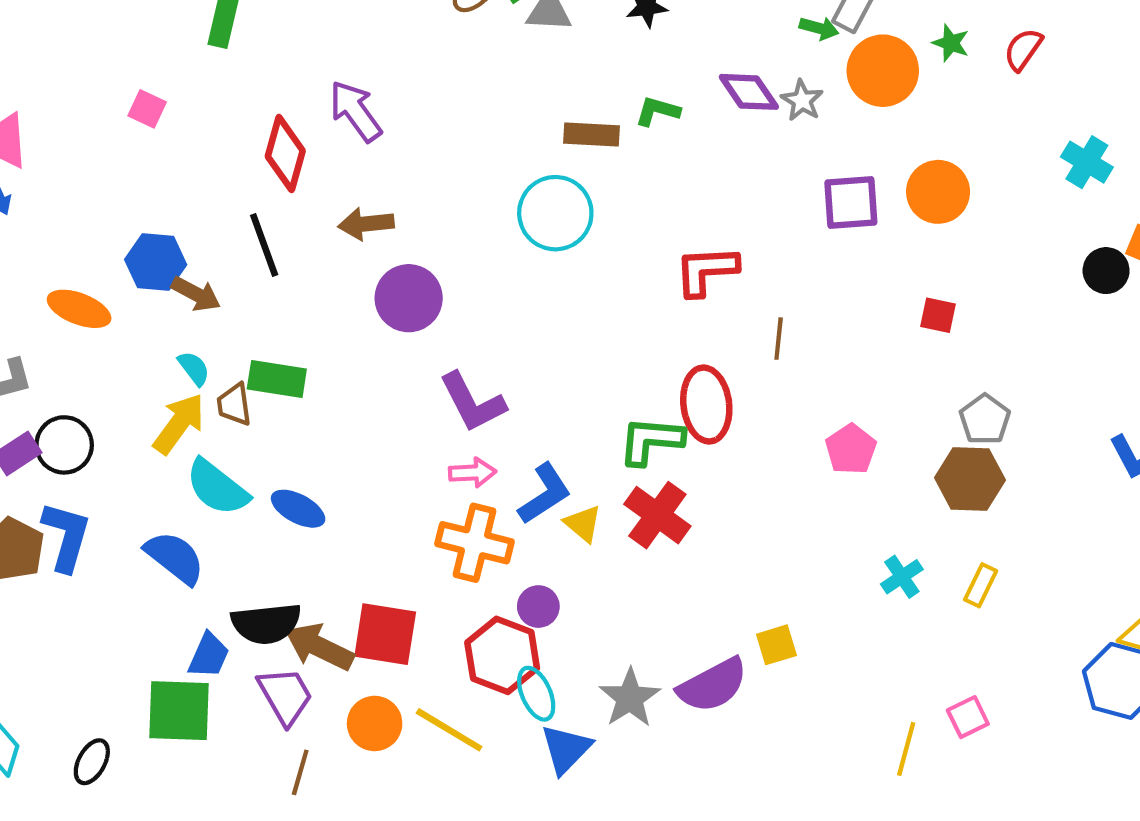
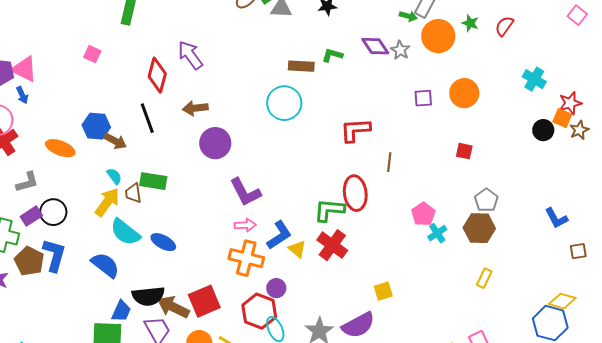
purple square: (851, 203) -> (423, 98), size x0.7
cyan cross: (902, 577) -> (437, 233), moved
red square: (385, 634) -> (204, 301), turned -32
yellow square: (776, 645) -> (383, 291), moved

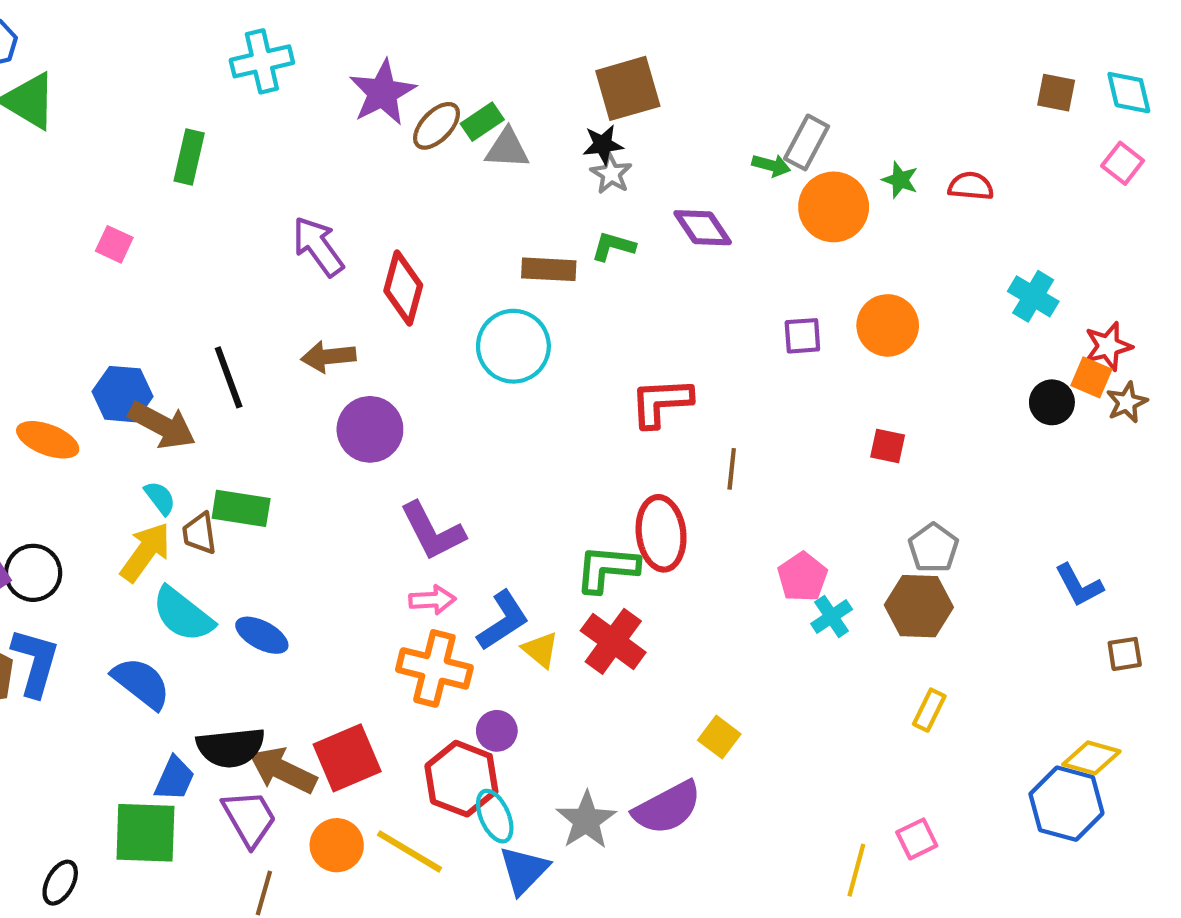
red semicircle: (504, 26) -> (971, 186), turned 60
gray star: (400, 50) -> (611, 174), moved
red diamond: (157, 75) -> (403, 288), moved
brown arrow: (115, 141) -> (162, 425), size x1.4
yellow square: (383, 291) -> (719, 737), turned -36

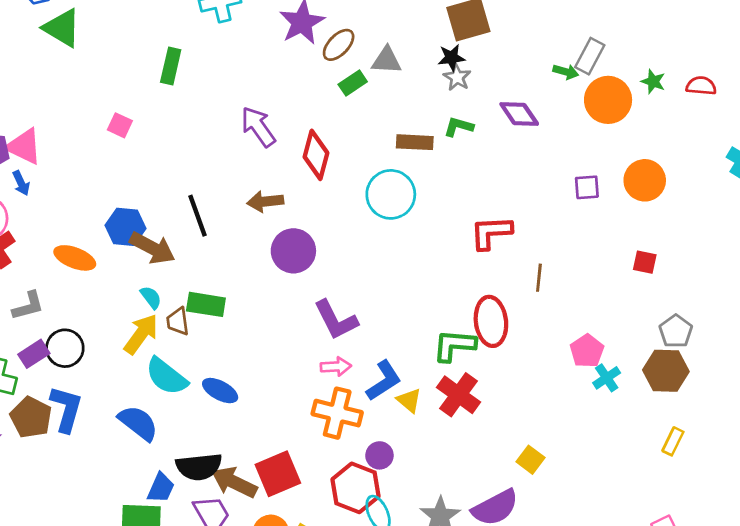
green rectangle: (482, 122) -> (353, 83), moved

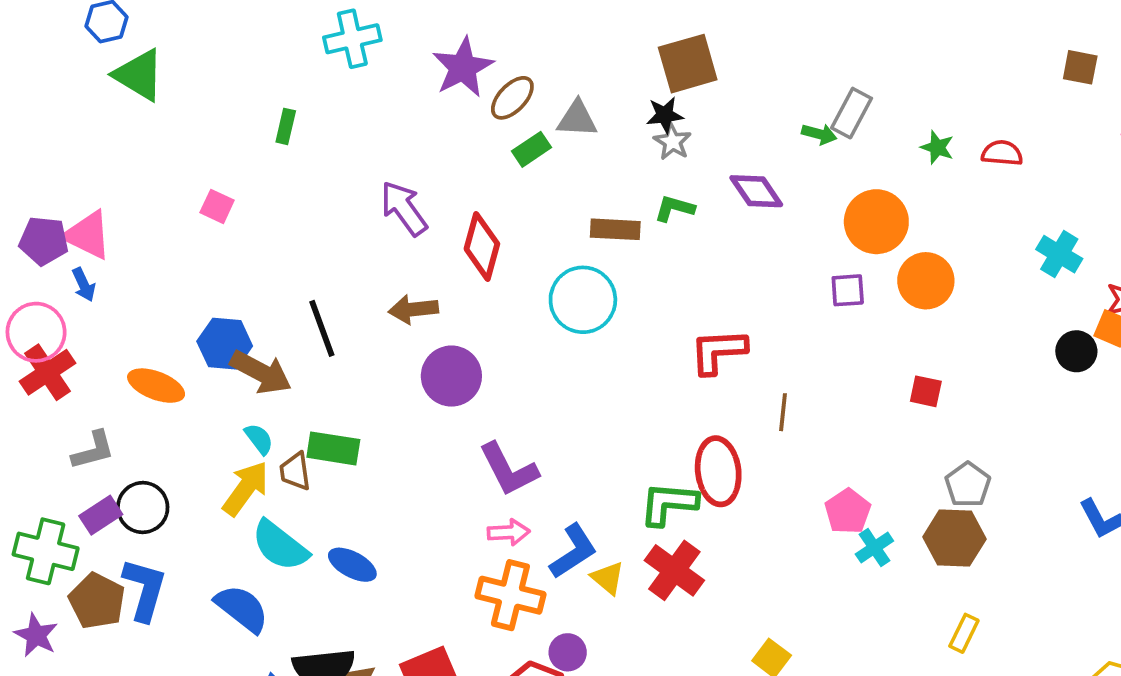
green rectangle: (171, 66) -> (286, 126), size x0.7
orange circle: (608, 100) -> (876, 222), moved

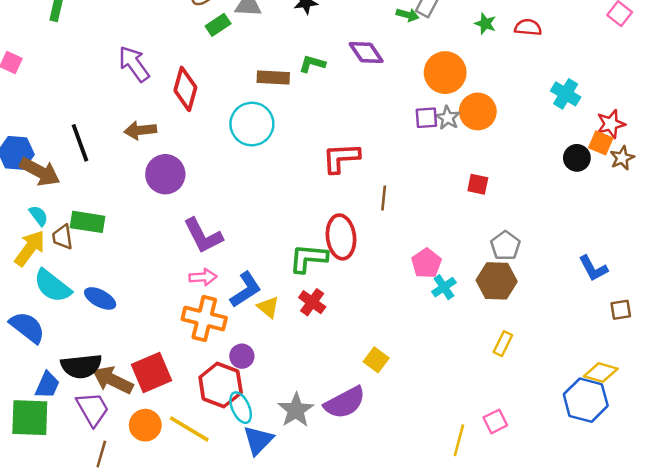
gray star: (672, 142) -> (448, 118), moved
red cross: (674, 570) -> (312, 302), size x0.7

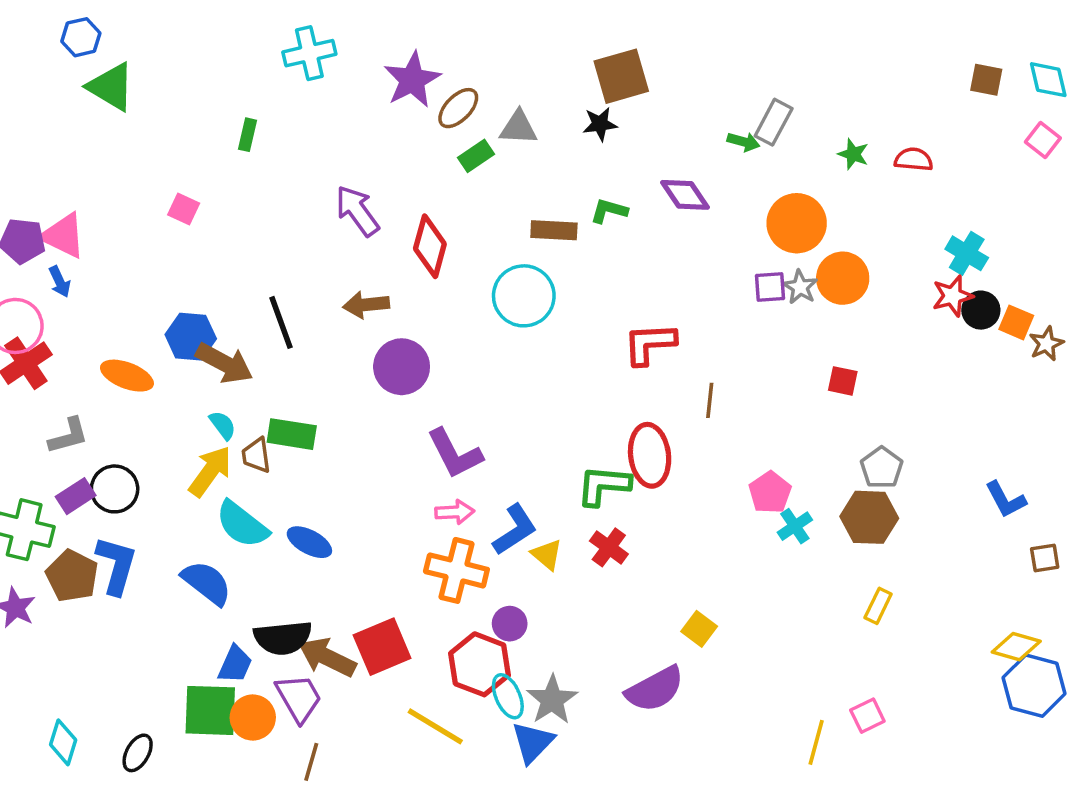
red star: (611, 124) -> (953, 296), moved
black circle: (577, 158) -> (981, 310), moved
blue hexagon: (586, 400) -> (1034, 686), moved
gray star: (296, 410) -> (552, 700), moved
orange circle: (145, 425) -> (253, 717), moved

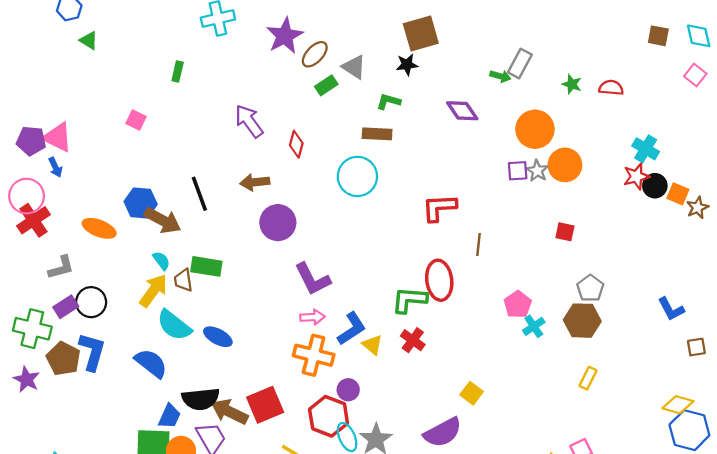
green triangle: (111, 87) -> (89, 40), size x0.6
gray triangle: (518, 128) -> (354, 67), turned 30
green L-shape: (609, 211) -> (389, 102), moved
red diamond: (430, 246) -> (296, 144), size x0.7

